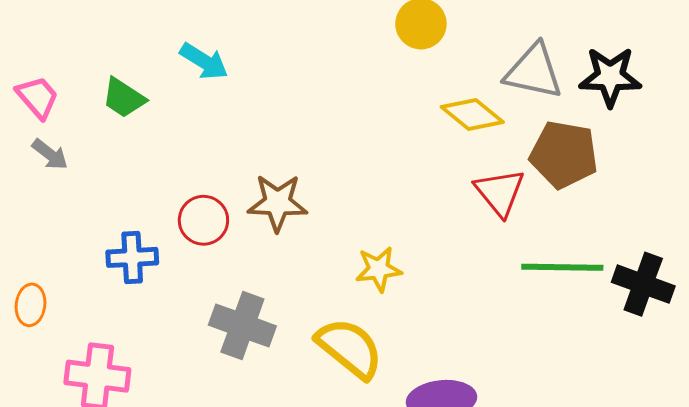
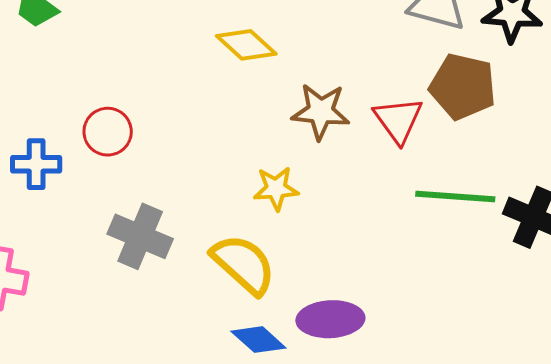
yellow diamond: (472, 114) -> (246, 45), moved
brown star: (277, 203) -> (321, 111), moved

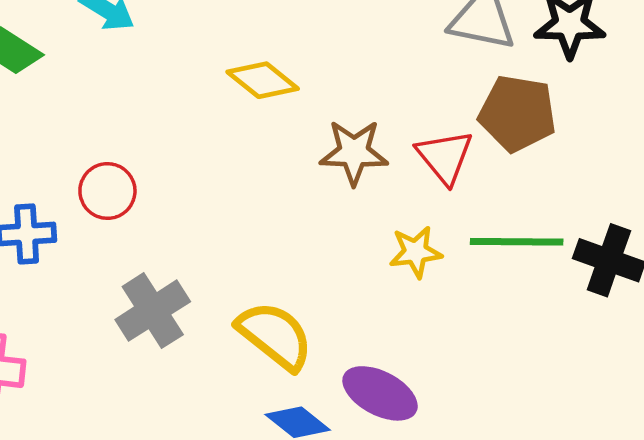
yellow star: (276, 189) -> (416, 252), moved
gray cross: (140, 236) -> (153, 311), turned 38
purple ellipse: (330, 319) -> (380, 393), turned 34

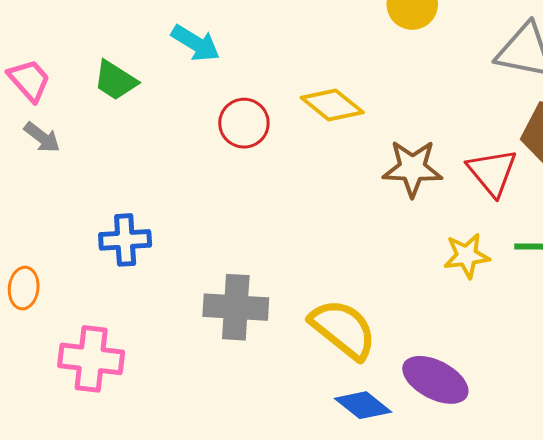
red circle: (107, 191) -> (244, 123), moved
gray cross: (153, 311) -> (236, 307), turned 36

